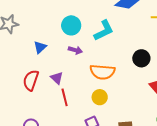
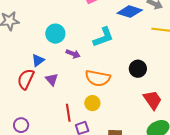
cyan circle: (71, 25) -> (55, 34), moved
blue triangle: (40, 47) -> (38, 60), moved
red line: (65, 97) -> (68, 113), moved

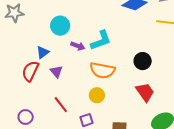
cyan L-shape: (103, 37) -> (101, 40), moved
red trapezoid: (152, 100) -> (145, 92), moved
red line: (68, 113) -> (61, 105), moved, turned -30

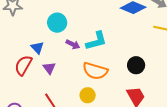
blue triangle: (43, 52) -> (37, 48), turned -40

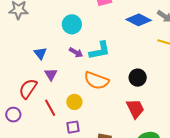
cyan circle: (57, 23) -> (72, 24), moved
red semicircle: (23, 65) -> (28, 89), moved
yellow circle: (88, 95) -> (74, 102), moved

